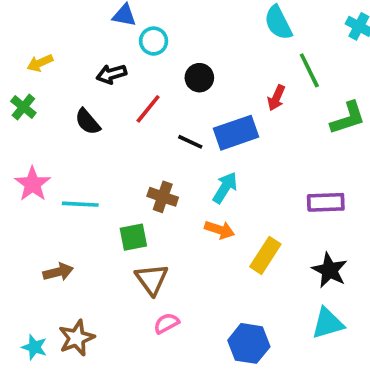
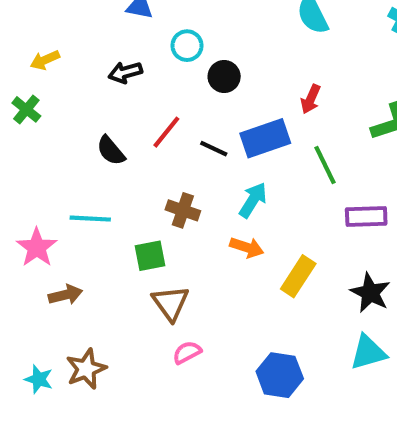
cyan circle: (154, 41) -> (187, 46), moved
green line: (309, 70) -> (325, 165), moved
red line: (148, 109) -> (166, 132), moved
black semicircle: (88, 122) -> (111, 151), moved
pink star: (33, 184) -> (37, 247), moved

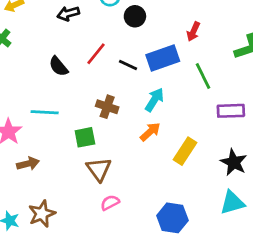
orange arrow: (247, 247) -> (150, 132), turned -60

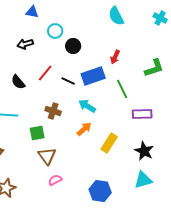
cyan arrow: (154, 100) -> (87, 106), turned -90

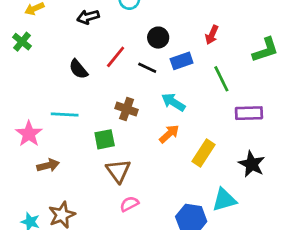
black circle: (73, 46) -> (158, 38), moved
blue rectangle: (93, 76) -> (182, 61), size x0.7
cyan triangle: (143, 180) -> (224, 200), moved

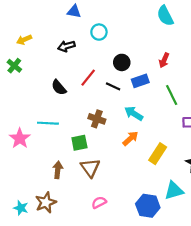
brown arrow: (48, 165) -> (58, 170), moved, turned -70
pink semicircle: (129, 204) -> (99, 202), moved

